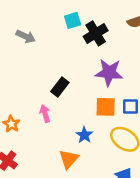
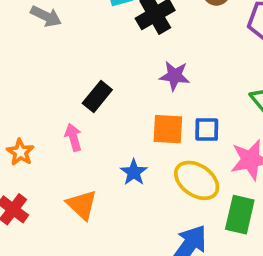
purple star: (109, 73) -> (175, 76), size x0.7
orange triangle: (69, 159) -> (82, 205), moved, turned -30

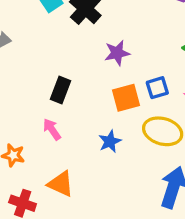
blue star: (134, 172) -> (110, 141), turned 30
orange triangle: (82, 205) -> (61, 184), moved

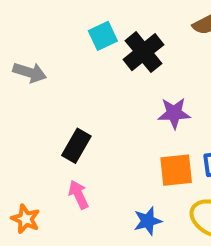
black rectangle: (60, 90) -> (76, 146), moved

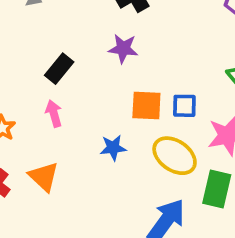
purple star: (174, 113) -> (123, 48), moved

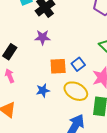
blue square: (184, 106) -> (78, 64), turned -32

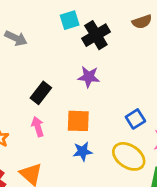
orange square: (58, 66) -> (78, 121), moved

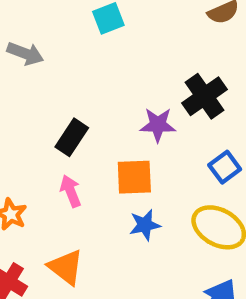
black cross: (96, 35) -> (204, 96), moved
purple star: (89, 77) -> (158, 125), moved

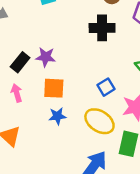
black cross: (204, 96) -> (102, 28), moved, turned 30
purple star: (158, 125) -> (46, 57), moved

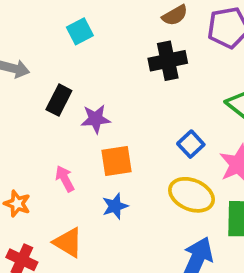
black rectangle: (20, 62) -> (59, 100), moved
blue star: (57, 116) -> (115, 206), moved

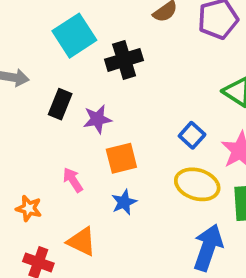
cyan square: (80, 31) -> (74, 36), size x1.6
black cross: (168, 61) -> (124, 60), moved

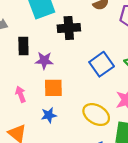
black rectangle: (60, 104) -> (23, 46), turned -36
blue square: (192, 135) -> (102, 64), moved, size x1.5

